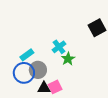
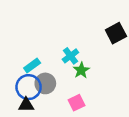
pink square: (55, 87) -> (76, 103), moved
black triangle: (44, 88) -> (26, 105), moved

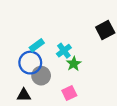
cyan rectangle: (32, 65) -> (37, 45), moved
blue circle: (29, 87) -> (30, 63), moved

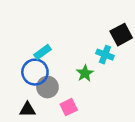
cyan cross: (64, 51) -> (105, 55), moved, turned -32
pink square: (69, 93) -> (69, 107), moved

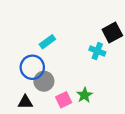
cyan rectangle: (42, 52) -> (47, 42), moved
green star: (85, 73) -> (85, 95), moved

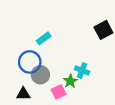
cyan cross: (97, 51) -> (82, 70), moved
green star: (85, 95) -> (70, 81), moved

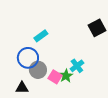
cyan cross: (82, 70) -> (77, 66), turned 32
pink square: (59, 92) -> (55, 77), moved, turned -32

